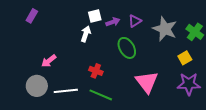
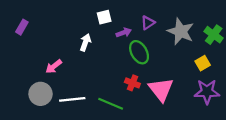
purple rectangle: (32, 16) -> (22, 27), moved
purple arrow: (113, 22) -> (124, 33), moved
white arrow: (86, 34) -> (85, 42), moved
red cross: (96, 71) -> (132, 83), moved

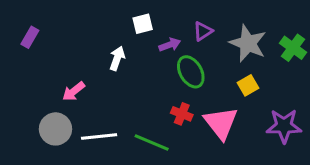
yellow square: (203, 63) -> (248, 85), moved

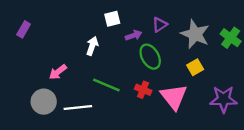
green line: (152, 142) -> (106, 85), moved

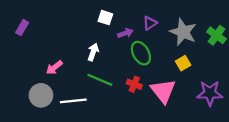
white square: (112, 19) -> (105, 18), turned 32
white arrow: (92, 46) -> (93, 52), moved

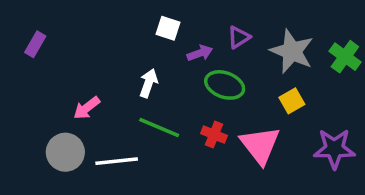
green ellipse: (141, 53) -> (225, 85), turned -40

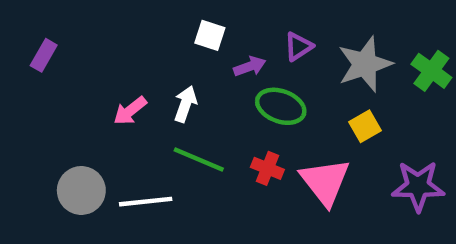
gray star: (292, 51) -> (365, 64), turned 30
pink arrow: (87, 108) -> (130, 111), moved

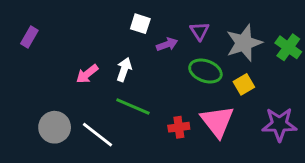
purple triangle: (298, 46) -> (200, 31), turned -30
green ellipse: (281, 106) -> (205, 71), moved
red cross: (267, 168) -> (179, 127), moved, turned -30
white line: (146, 202) -> (97, 135), turned 44

